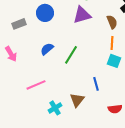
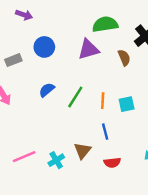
orange line: (112, 43) -> (103, 101), moved
cyan square: (114, 61) -> (127, 104), turned -32
pink line: (36, 85) -> (24, 157), moved
red semicircle: (115, 109) -> (112, 163), moved

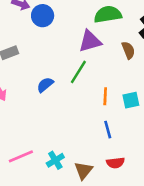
blue circle: (44, 47) -> (43, 16), moved
green line: (75, 97) -> (78, 72), moved
brown triangle: (82, 151) -> (83, 170), moved

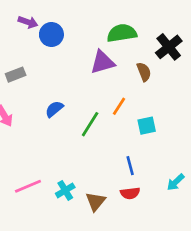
green line: (78, 72) -> (90, 124), moved
orange line: (105, 96) -> (119, 106), moved, turned 30
blue line: (108, 130) -> (130, 166), moved

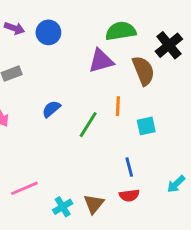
purple arrow: (28, 22) -> (14, 28), moved
brown semicircle: (144, 72) -> (143, 71), size x1.5
orange line: (119, 106) -> (118, 106), turned -30
cyan cross: (65, 190) -> (63, 207), moved

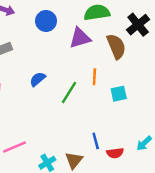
blue circle: (48, 32) -> (46, 21), moved
blue line: (129, 167) -> (96, 141), moved
red semicircle: (129, 195) -> (115, 153), moved

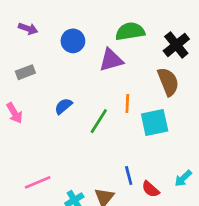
brown semicircle: (116, 46) -> (168, 82), moved
cyan square: (119, 94) -> (155, 122), size x1.5
red semicircle: (115, 153) -> (150, 189), turned 49

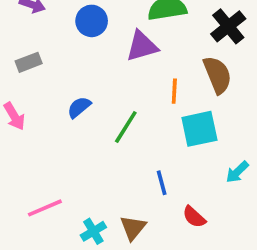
orange line: (127, 103) -> (174, 91), moved
blue line: (129, 176) -> (162, 183), moved
cyan arrow: (183, 178) -> (237, 172), moved

